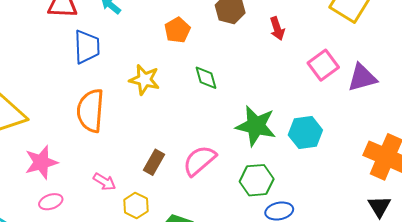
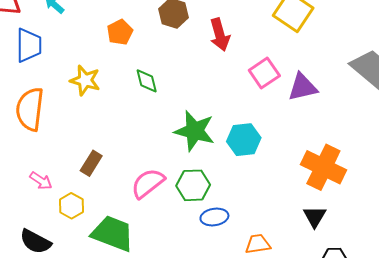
red arrow: (277, 29) -> (220, 35), size x1.4
pink semicircle: (200, 161) -> (148, 183), moved

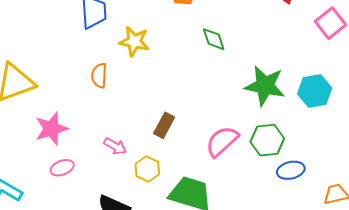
yellow star: (85, 80) -> (134, 41), moved
orange semicircle: (30, 109) -> (99, 76), size x0.6

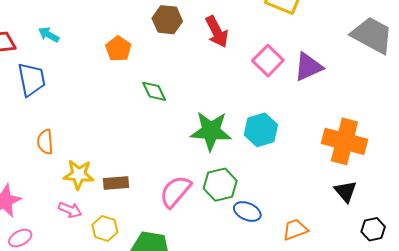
yellow star: (134, 41) -> (79, 175), moved
brown rectangle: (164, 125) -> (116, 183), turned 65
blue ellipse: (291, 170) -> (247, 212), turned 44

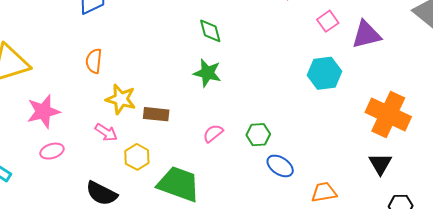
pink square: (268, 61) -> (328, 21), size x0.7
cyan hexagon: (261, 130) -> (324, 73), moved
green star: (211, 131) -> (207, 73), moved, size x0.7
green hexagon: (220, 185) -> (258, 135), size x0.7
pink semicircle: (175, 191) -> (213, 133), size x0.6

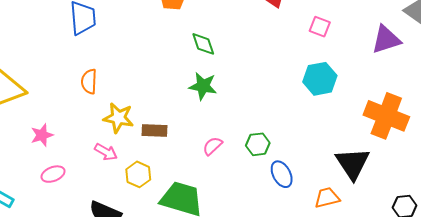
pink square: (328, 21) -> (320, 27), turned -30
purple triangle: (366, 35) -> (386, 40), moved
pink star: (43, 111) -> (42, 135), size x0.7
black triangle: (380, 164) -> (353, 163), moved, size x1.5
blue ellipse: (280, 166) -> (282, 174), turned 32

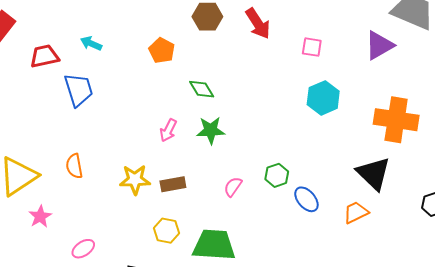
orange semicircle: (89, 81) -> (74, 166), moved
pink star: (42, 135) -> (40, 216), moved
pink arrow: (106, 152) -> (168, 130), moved, turned 100

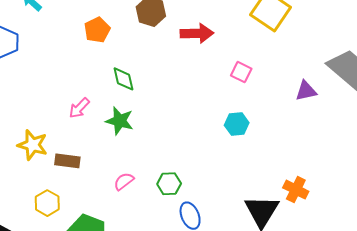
red arrow: (258, 23) -> (197, 33), turned -76
purple triangle: (379, 45) -> (306, 91), size x0.7
cyan hexagon: (323, 98) -> (237, 124), size x0.7
orange cross: (396, 120) -> (296, 190), moved, size x0.6

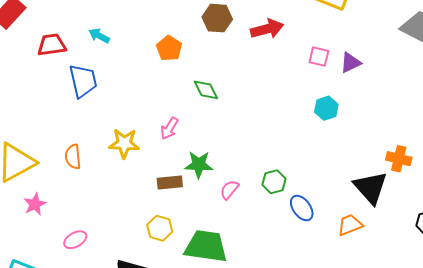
purple triangle: (306, 91) -> (350, 63), moved
green star: (120, 121) -> (199, 165), moved
yellow star: (33, 145) -> (124, 143), moved

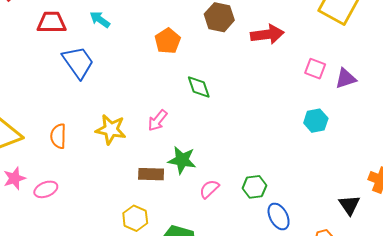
blue trapezoid: (83, 81) -> (78, 62), turned -30
black triangle: (371, 188) -> (349, 205), size x0.6
pink ellipse: (75, 240) -> (46, 189), moved

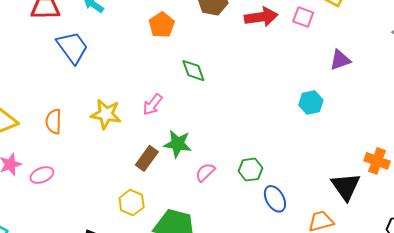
pink square: (315, 69) -> (303, 17), moved
brown rectangle: (151, 174) -> (147, 158), turned -55
black triangle: (349, 205) -> (346, 186), size x1.4

